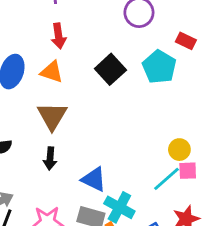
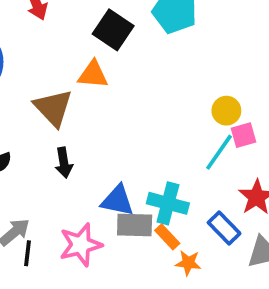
orange triangle: (52, 72) -> (93, 74), moved
blue triangle: (94, 179) -> (117, 201), moved

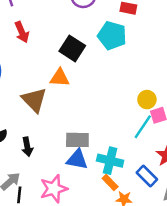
black arrow: (64, 163) -> (27, 147), moved
gray rectangle: (135, 225) -> (77, 140), moved

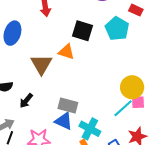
black square: (72, 48) -> (82, 31), turned -30
yellow circle: (147, 100) -> (132, 87), size x1.5
black arrow: (27, 147) -> (26, 101), turned 35

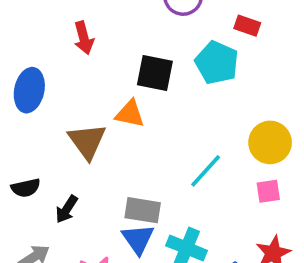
yellow circle: (132, 87) -> (270, 142), moved
cyan line: (123, 108) -> (206, 171), moved
blue triangle: (64, 121) -> (138, 239), turned 36

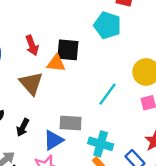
red arrow: (84, 38) -> (32, 45), moved
black square: (155, 73) -> (68, 50), moved
blue triangle: (138, 239) -> (53, 140), moved, turned 40

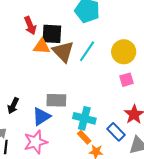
red arrow: (32, 45) -> (30, 26), moved
brown triangle: (31, 83) -> (63, 52), moved
cyan line: (108, 94) -> (87, 51), moved

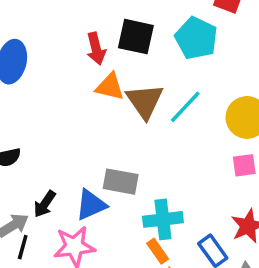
black square: (52, 34) -> (136, 37), moved
black arrow: (13, 106) -> (45, 204), moved
cyan cross: (84, 118) -> (163, 219), turned -30

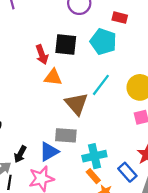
brown triangle: (145, 101) -> (76, 104), moved

